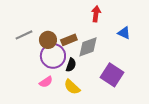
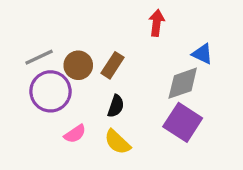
brown rectangle: (69, 40) -> (113, 65), turned -35
gray diamond: (88, 47) -> (183, 83), moved
purple circle: (53, 56) -> (50, 91), moved

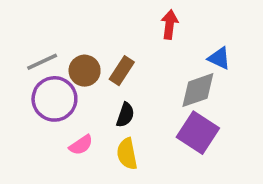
yellow semicircle: (117, 142) -> (127, 154), turned 36

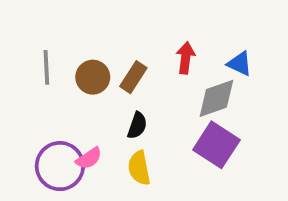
red arrow: (170, 25) -> (186, 58), moved
gray line: (42, 62) -> (46, 67), turned -68
purple circle: (54, 99) -> (60, 166), moved

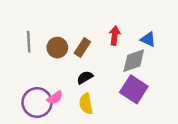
black semicircle: (137, 125) -> (85, 77), turned -140

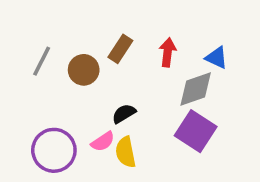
gray line: (29, 42) -> (42, 61), turned 30
brown rectangle: (82, 48) -> (120, 49), moved
pink semicircle: (55, 98) -> (103, 142), moved

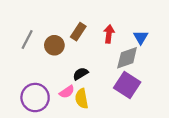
blue triangle: (217, 58) -> (141, 37), turned 35

